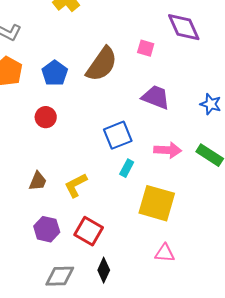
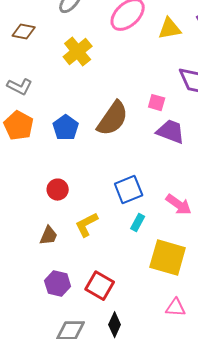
purple trapezoid: (156, 97) -> (171, 132), moved
red circle: (46, 117) -> (58, 190), moved
pink arrow: (168, 150) -> (179, 205), turned 32
yellow L-shape: (76, 185) -> (87, 225), moved

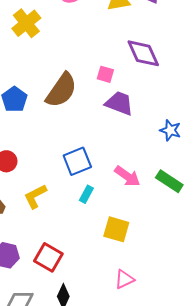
yellow square: (168, 258) -> (116, 229), size x0.7
pink triangle: (176, 308) -> (124, 279), turned -30

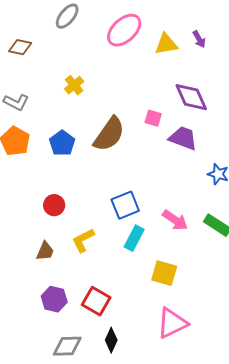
yellow cross: (26, 23) -> (74, 85), moved, size x0.7
purple trapezoid: (119, 103) -> (183, 138), moved
cyan rectangle: (86, 194) -> (134, 238), size x1.4
pink triangle: (124, 279) -> (172, 323), size x1.6

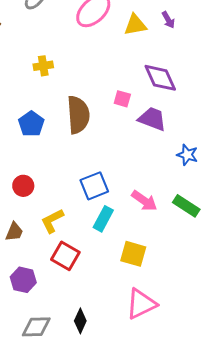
yellow cross: (74, 85) -> (43, 66), turned 30
brown semicircle: (109, 134) -> (78, 115), turned -39
red square: (96, 301) -> (65, 256), moved

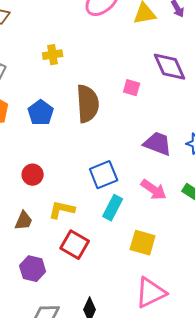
purple trapezoid: (152, 119) -> (158, 144), moved
yellow L-shape: (52, 221) -> (62, 210), turned 40

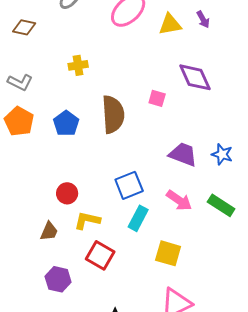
red circle: (33, 175) -> (67, 193), moved

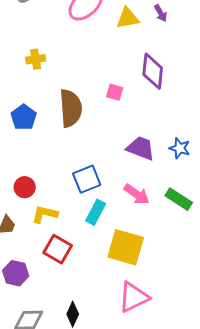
purple diamond: (195, 77) -> (153, 71), turned 30
yellow square: (168, 253) -> (126, 247), size x1.4

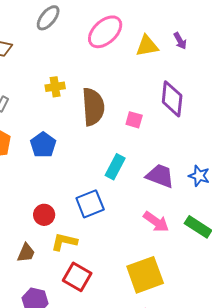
brown semicircle: (71, 108) -> (93, 107), moved
blue square: (87, 179) -> (90, 204), moved
cyan rectangle: (96, 212) -> (115, 167), moved
yellow square: (126, 247) -> (145, 275), turned -36

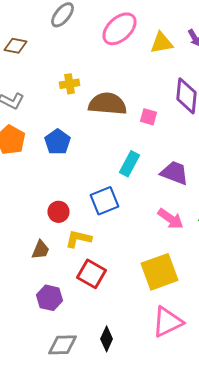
brown semicircle: (93, 107) -> (108, 104), turned -81

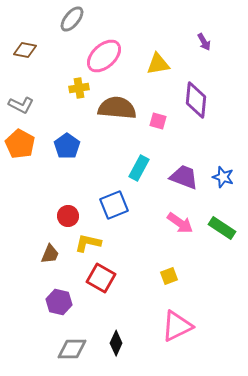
pink ellipse: (120, 29) -> (104, 56), moved
yellow triangle: (162, 43) -> (158, 64), moved
yellow square: (160, 272) -> (169, 276), size x0.5

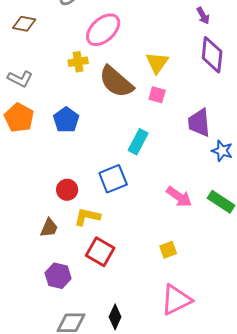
yellow triangle: (158, 64) -> (157, 63), moved, turned -45
purple diamond: (196, 100) -> (212, 55), moved
brown semicircle: (117, 108) -> (116, 82), turned -144
purple trapezoid: (184, 177) -> (199, 123), moved, turned -116

